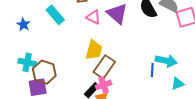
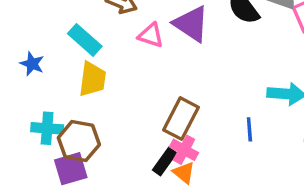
yellow trapezoid: (94, 50) -> (92, 79), moved
blue line: (152, 70) -> (249, 129), moved
pink cross: (104, 85) -> (184, 150), turned -35

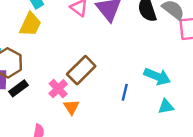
pink cross: (184, 150) -> (58, 89), moved
black rectangle: (165, 162) -> (18, 88), moved

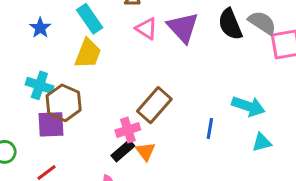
black rectangle: (18, 88) -> (123, 151), moved
pink cross: (58, 89) -> (128, 130), turned 30

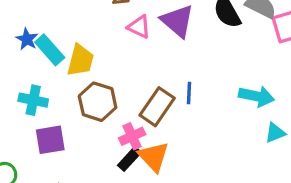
cyan rectangle: (90, 19) -> (50, 50), moved
brown hexagon: (64, 103) -> (98, 102), moved
blue line: (210, 128) -> (189, 93), moved
orange triangle: (146, 151) -> (154, 157), size x1.5

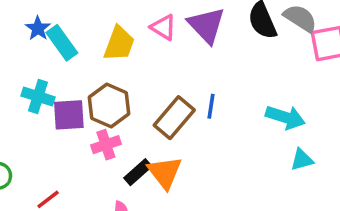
yellow trapezoid: (80, 60) -> (119, 44), moved
pink cross: (132, 136) -> (106, 145), moved
purple square: (50, 140) -> (69, 115), moved

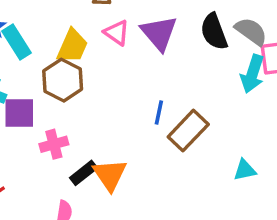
brown hexagon: (109, 105) -> (63, 80), moved
cyan arrow: (285, 117) -> (252, 74), moved, turned 87
brown rectangle: (174, 118) -> (188, 131), moved

